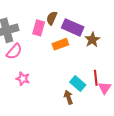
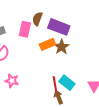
brown star: (92, 40) -> (62, 47), moved
red line: (96, 78) -> (55, 84), moved

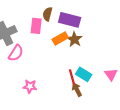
pink star: (12, 81) -> (30, 86), moved

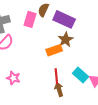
orange rectangle: (60, 38) -> (54, 50), moved
cyan rectangle: (84, 74) -> (80, 75), moved

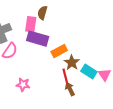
purple rectangle: (64, 19) -> (38, 39), moved
brown star: (65, 40) -> (72, 63), moved

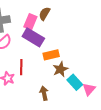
red line: (65, 76) -> (21, 67), moved
brown arrow: (70, 89) -> (44, 93), moved

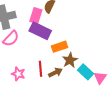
red line: (21, 67) -> (41, 69), moved
brown arrow: (44, 93) -> (55, 73), moved, turned 80

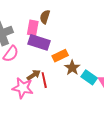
brown arrow: (55, 73) -> (34, 75), moved
pink star: (18, 74) -> (23, 88), size x1.5

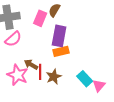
purple rectangle: (39, 42) -> (59, 36), moved, turned 70
brown star: (72, 68) -> (54, 77), moved
brown arrow: (34, 75) -> (31, 65), turned -128

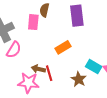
purple rectangle: (59, 36) -> (77, 16), moved
brown star: (54, 77) -> (79, 79), moved

